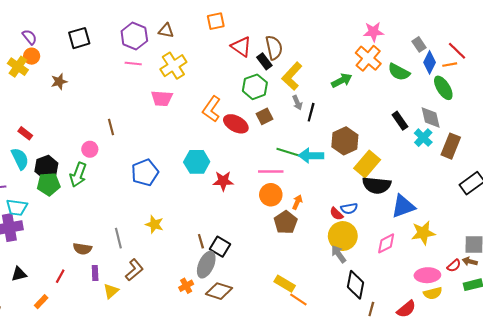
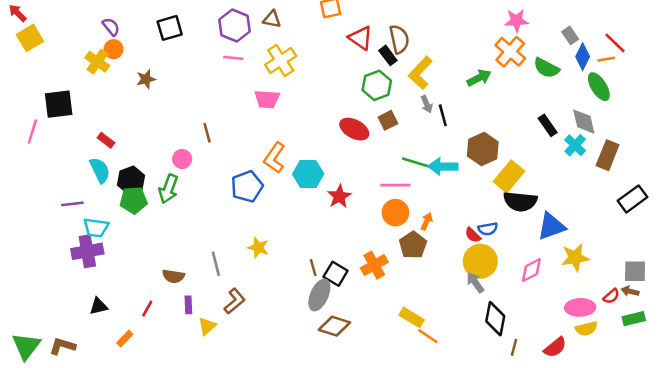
orange L-shape: (212, 109) -> (274, 158), moved
black line: (311, 112) -> (443, 115), turned -30
red star: (223, 181) -> (339, 196), turned -30
orange cross: (186, 286) -> (374, 265), moved, size x1.5

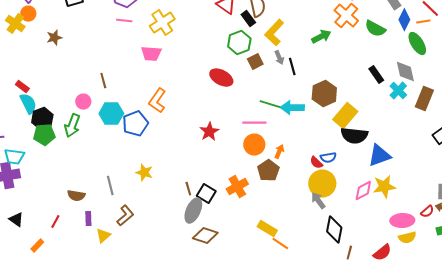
brown square: (388, 120) -> (255, 62), moved
cyan semicircle: (100, 170) -> (28, 104), moved
cyan hexagon: (308, 174) -> (111, 114), moved
yellow star: (575, 258) -> (384, 187), moved
black triangle: (99, 306) -> (16, 220), turned 49

